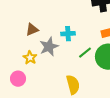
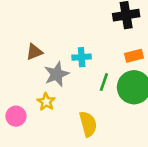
green line: (85, 53) -> (104, 82), turned -32
yellow star: (30, 58) -> (46, 102), moved

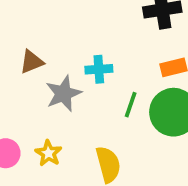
yellow star: (46, 102) -> (48, 153), moved

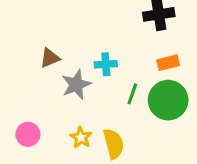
yellow star: (48, 153) -> (81, 137), moved

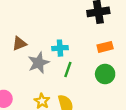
green line: (132, 94) -> (68, 69), moved
green circle: (168, 100) -> (105, 74), size x0.7

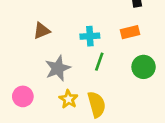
orange rectangle: (105, 47) -> (130, 32), moved
gray star: (39, 63) -> (58, 68), moved

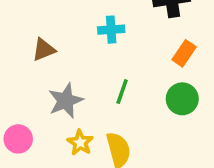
orange rectangle: (130, 32) -> (184, 53), moved, turned -42
cyan cross: (90, 36) -> (111, 30), moved

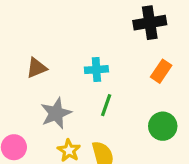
cyan cross: (111, 30) -> (96, 70), moved
green circle: (182, 99) -> (163, 126), moved

